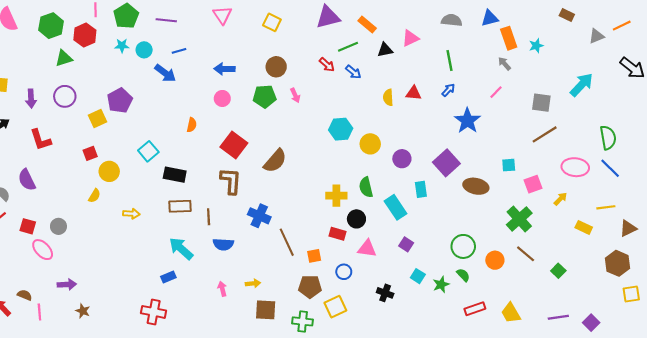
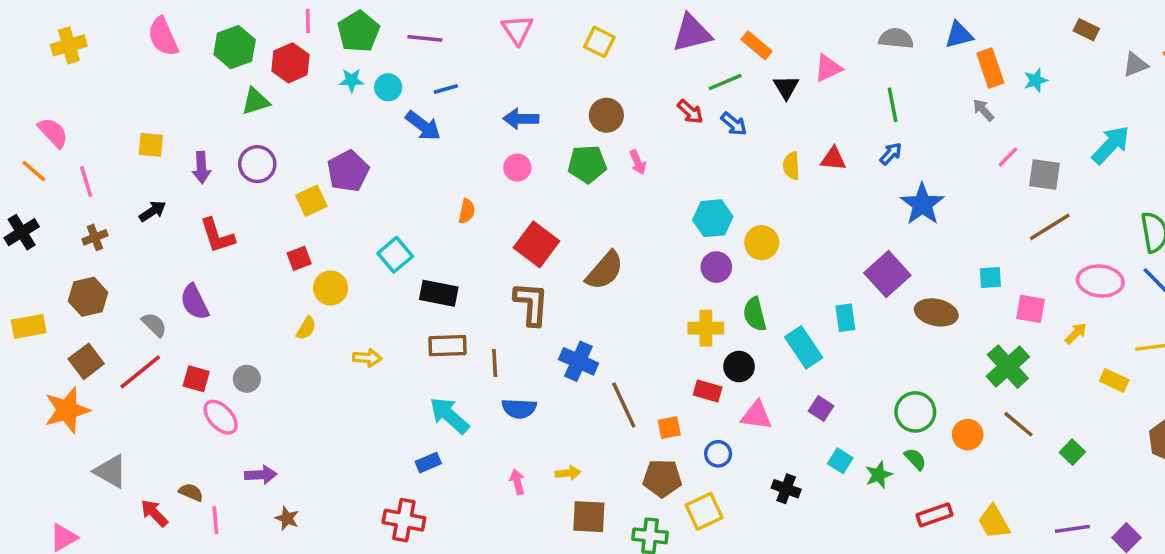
black triangle: (385, 50) -> (786, 87), turned -49
pink line: (496, 92) -> (1008, 157), moved
purple circle: (402, 159) -> (716, 267), moved
pink square: (533, 184) -> (1030, 309), turned 30

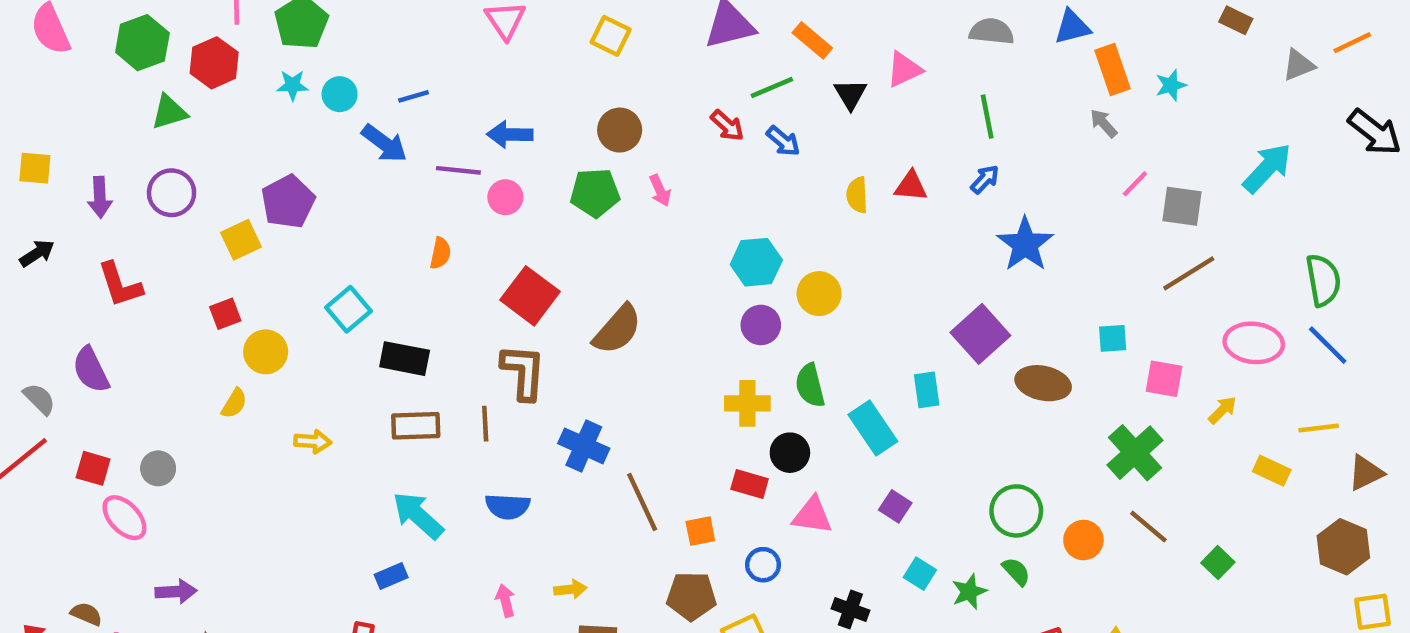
purple line: (425, 38) -> (458, 170), moved
brown line: (495, 363) -> (485, 424), moved

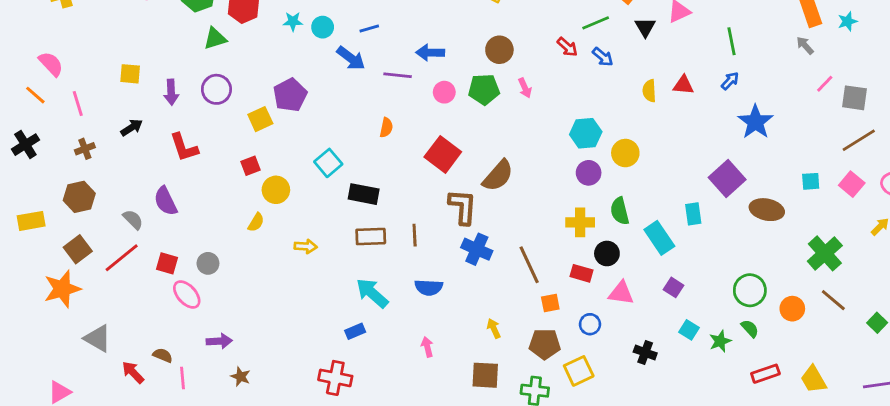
pink circle: (505, 197) -> (444, 92), moved
brown L-shape: (523, 372) -> (463, 207), moved
pink square: (1164, 379) -> (852, 184), moved, turned 30
brown line: (642, 502) -> (529, 265), moved
yellow arrow: (570, 589) -> (494, 328), moved, turned -108

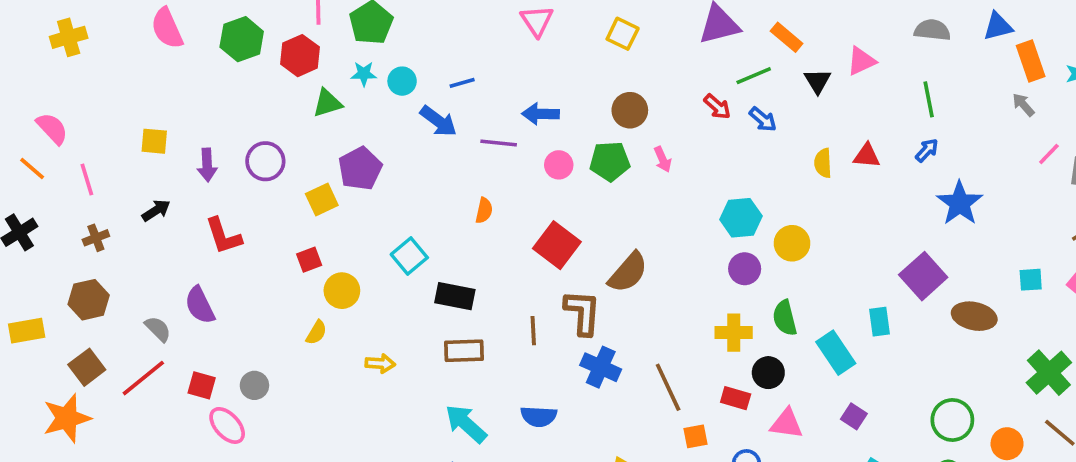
green triangle: (215, 38) -> (327, 103), moved
brown line: (415, 235) -> (533, 331), moved

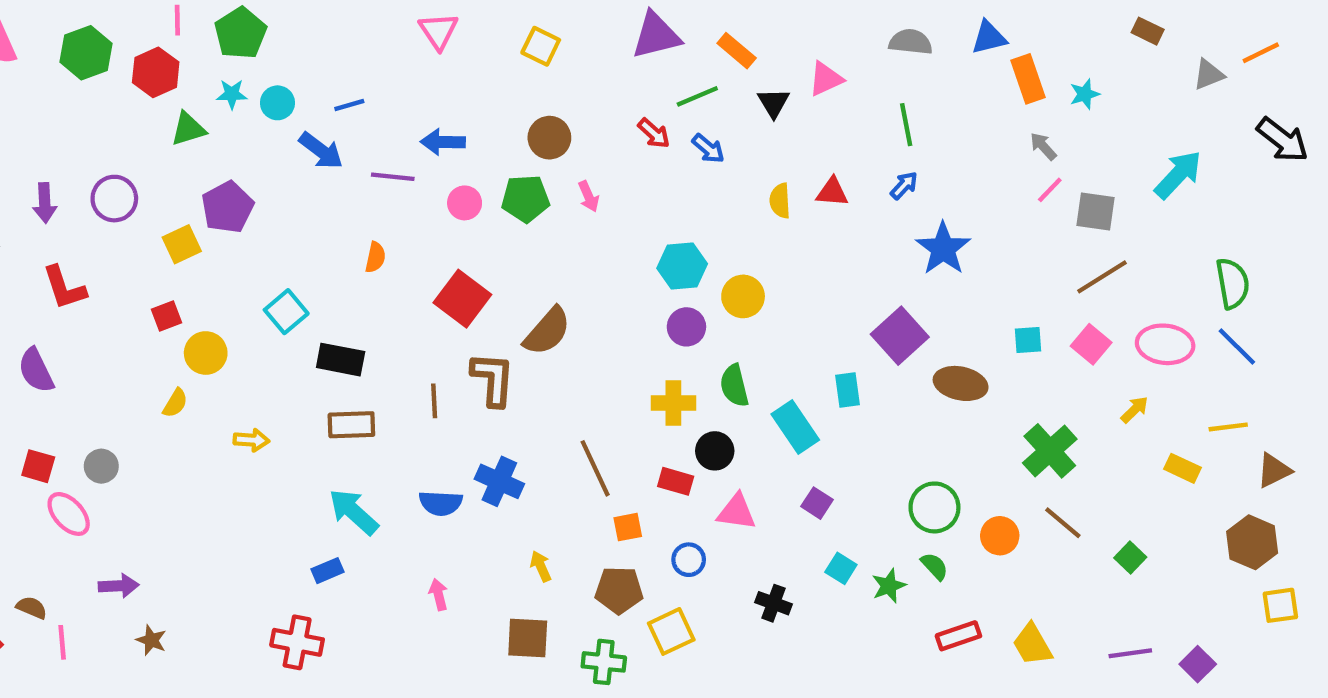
gray arrow: (1023, 105) -> (1043, 146), moved
blue cross: (601, 367) -> (499, 481), moved

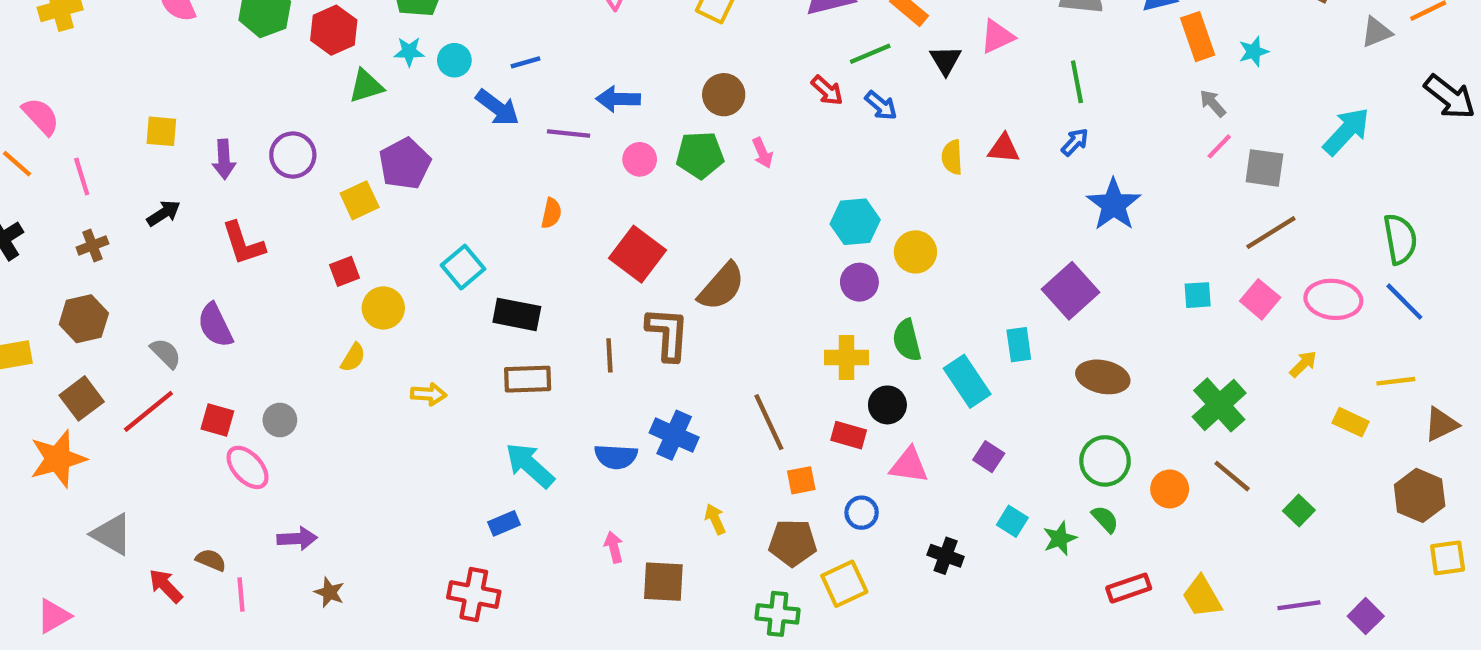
brown ellipse: (961, 383) -> (1103, 377), moved
brown square: (528, 638) -> (663, 582), moved

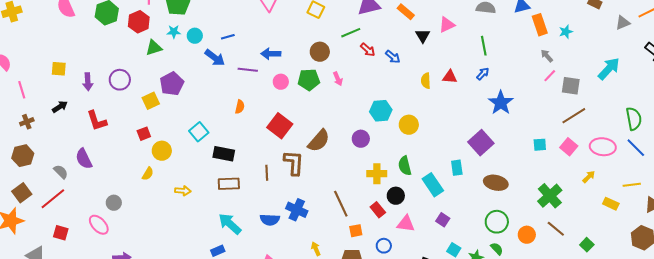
green line: (870, 54) -> (351, 33), moved
purple circle: (859, 282) -> (361, 139), moved
red square: (217, 420) -> (61, 233), moved
red rectangle: (849, 435) -> (378, 210), turned 35

